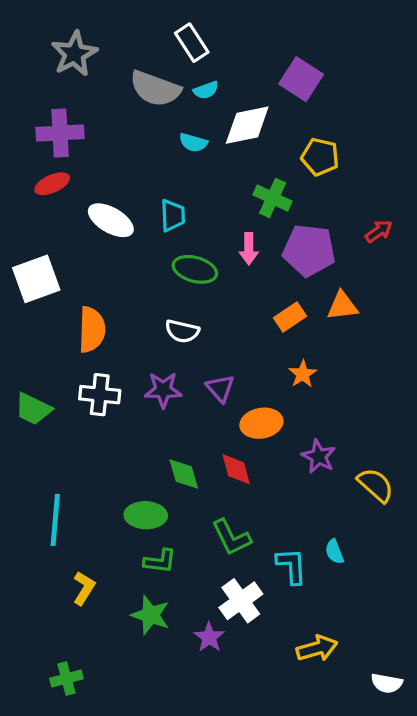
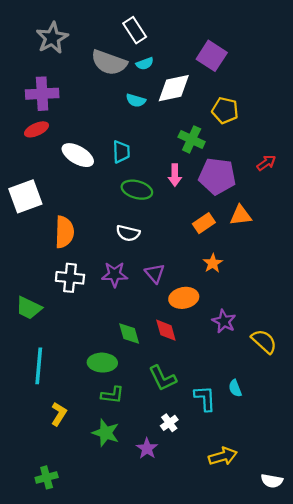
green trapezoid: (33, 409) -> (29, 308), moved
white cross: (241, 601) -> (169, 423), size x0.6

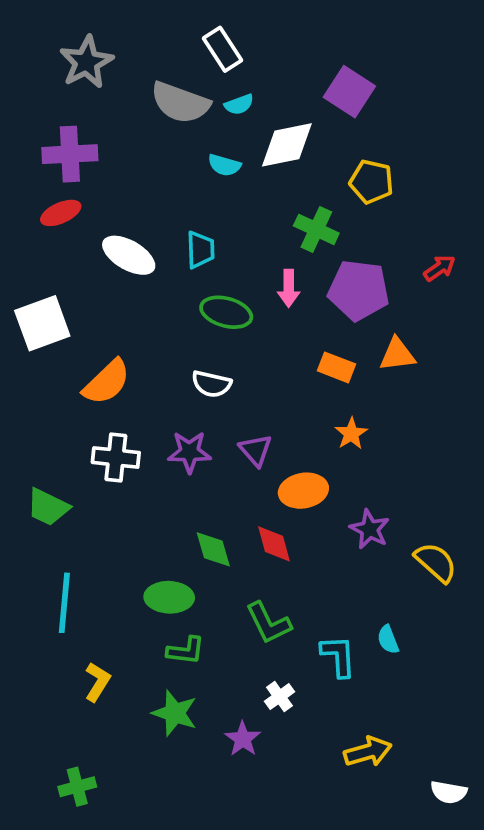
orange rectangle: (204, 223) -> (337, 367), turned 55
orange semicircle: (64, 232) -> (107, 382), turned 44

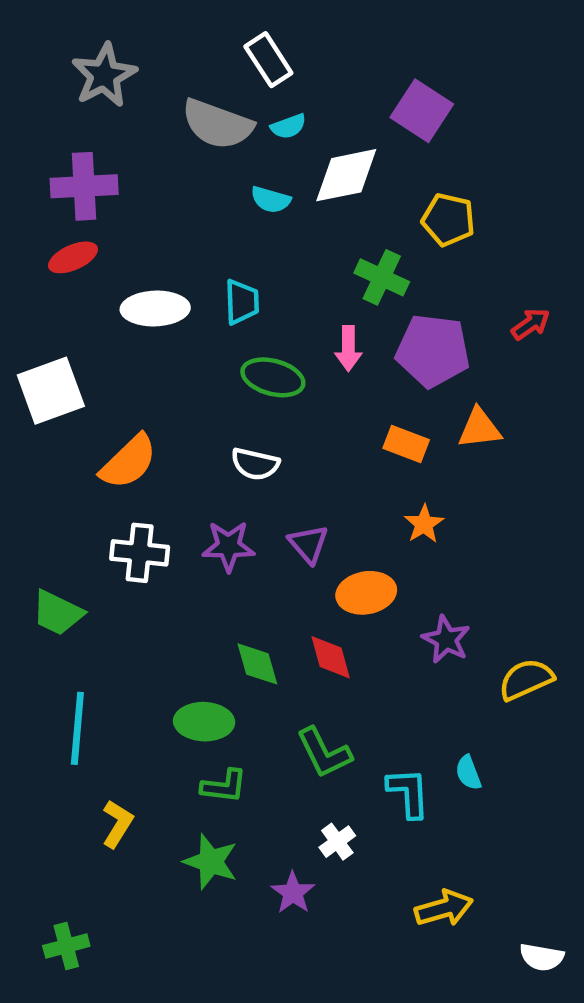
white ellipse: (129, 255) -> (155, 308), turned -32
yellow semicircle: (436, 562) -> (526, 679), turned -66
green cross: (77, 787) -> (66, 946), moved

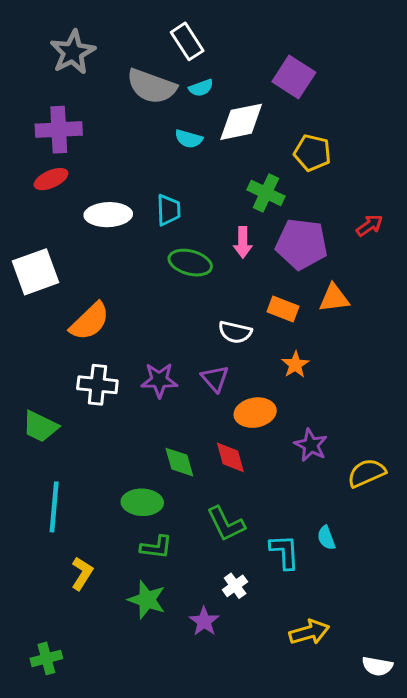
white semicircle: (255, 464) -> (235, 332), moved

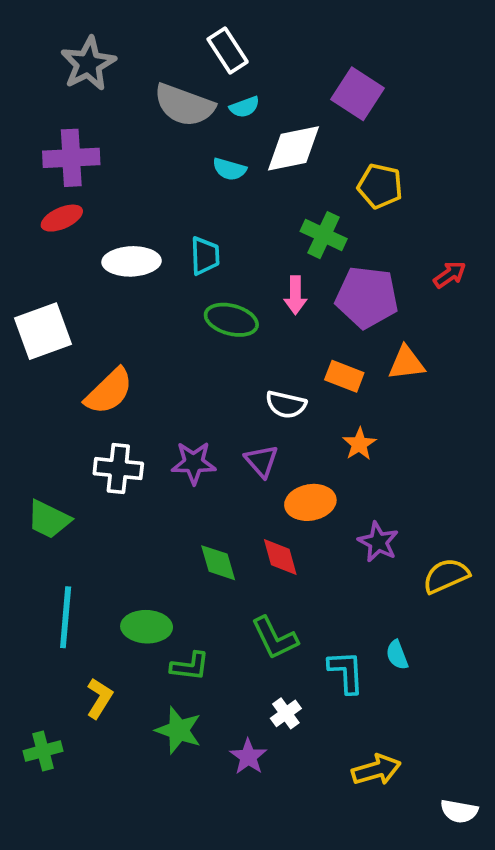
green ellipse: (142, 502) -> (147, 627), moved
green cross: (46, 658) -> (43, 751), moved

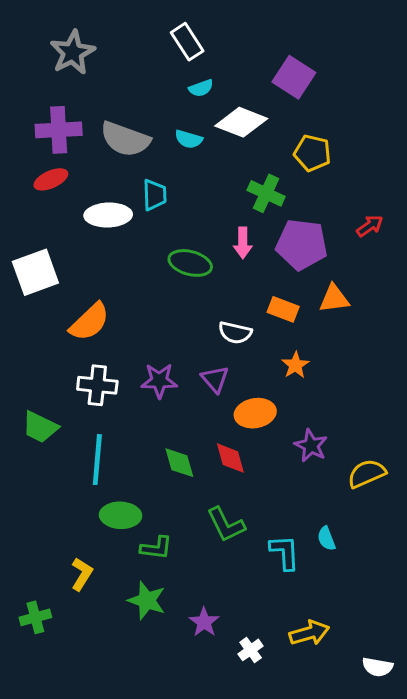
gray semicircle: (184, 105) -> (125, 139), moved
white diamond: (293, 148) -> (241, 122), turned 33
cyan trapezoid: (205, 256) -> (155, 195), moved
cyan line: (66, 617) -> (97, 460), moved
white cross: (286, 713) -> (251, 650), moved

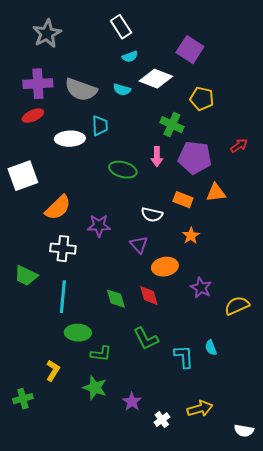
purple star: (159, 381) -> (99, 226), moved

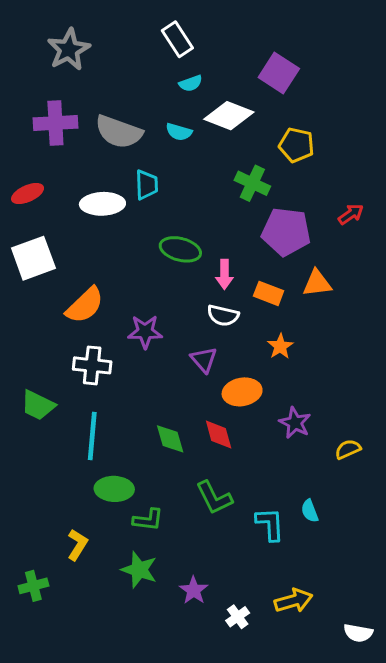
red ellipse: (33, 116) -> (28, 194), moved
pink arrow: (157, 157) -> (224, 274), moved
yellow semicircle: (237, 306) -> (348, 449), size x0.7

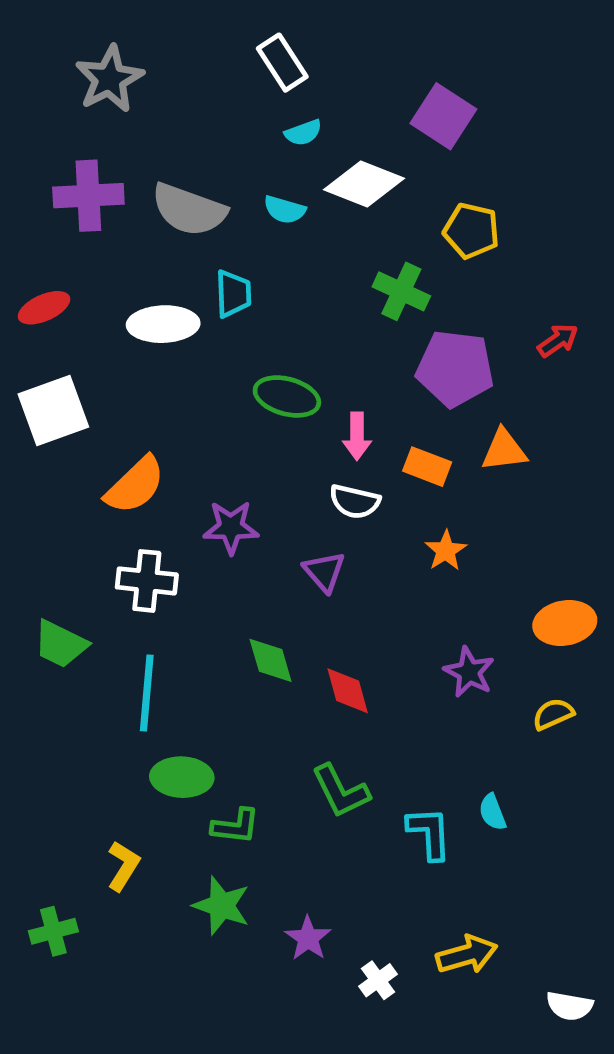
orange ellipse: (242, 392) -> (565, 623), moved
green diamond: (170, 439) -> (271, 660), moved

